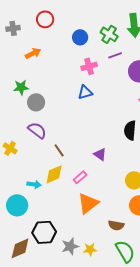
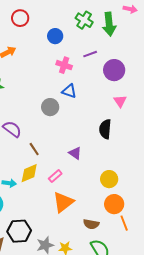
green cross: (109, 34) -> (84, 20), moved
pink cross: (89, 66) -> (64, 65), turned 35
blue triangle: (85, 92) -> (69, 91), moved, turned 35
gray circle: (36, 102) -> (50, 107), moved

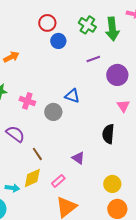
red circle: (20, 18) -> (47, 23), moved
pink cross: (64, 65) -> (27, 101), moved

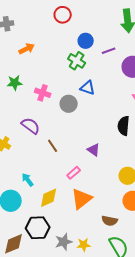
green cross: (87, 25) -> (77, 61), moved
blue circle: (58, 41) -> (86, 41), moved
yellow diamond: (32, 178) -> (49, 198), moved
cyan arrow: (12, 188) -> (28, 180), turned -136

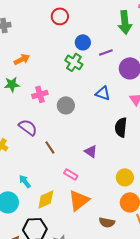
orange arrow: (27, 49) -> (22, 59), moved
blue triangle: (88, 88) -> (103, 93), moved
pink cross: (43, 93) -> (40, 94), turned -35
pink rectangle: (74, 173) -> (71, 174), turned 72

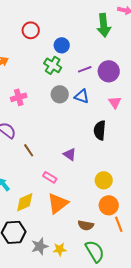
red circle: (60, 16) -> (31, 30), moved
purple line: (106, 52) -> (85, 69), moved
gray circle: (66, 105) -> (60, 94), moved

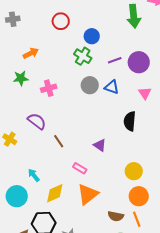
orange line: (119, 224) -> (137, 219), moved

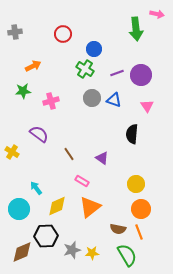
brown line: (59, 141) -> (69, 154), moved

